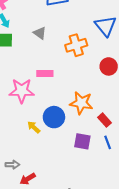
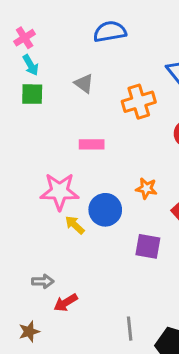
pink star: (22, 91) -> (60, 191), moved
orange star: (81, 103) -> (146, 188), size x0.6

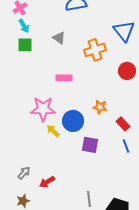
purple square: (148, 246) -> (90, 145), moved
gray arrow: (43, 281) -> (24, 173), moved, turned -48

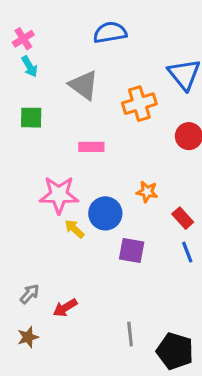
gray triangle: (59, 38) -> (84, 85), size x1.5
green square: (25, 45) -> (31, 118), moved

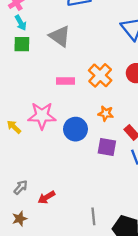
orange cross: (139, 104) -> (100, 75), moved, turned -30
green square: (31, 118) -> (22, 44), moved
yellow arrow: (74, 229) -> (14, 127), moved
purple square: (132, 251) -> (107, 147), moved

